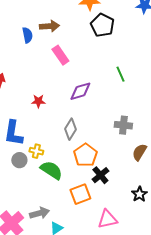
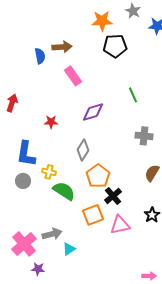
black pentagon: (102, 25) -> (115, 46), turned -30
gray cross: (123, 125) -> (144, 136), moved
gray circle: (19, 160) -> (23, 181), moved
pink triangle: (107, 219) -> (120, 225), moved

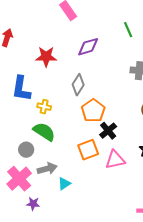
red star: (51, 122) -> (46, 57), size x1.5
gray circle: (23, 181) -> (26, 150), moved
green semicircle: (64, 191) -> (44, 132), moved

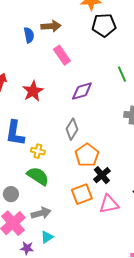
red star: (46, 57) -> (33, 91), moved, turned -30
gray circle: (26, 150) -> (11, 194), moved
cyan triangle: (64, 184) -> (47, 237), moved

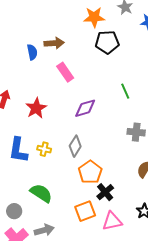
yellow cross: (38, 151) -> (44, 149), moved

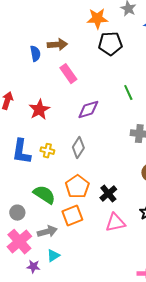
orange pentagon: (90, 172) -> (77, 187), moved
orange square: (85, 211) -> (72, 216), moved

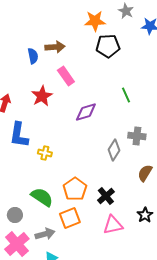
red star: (39, 110) -> (42, 96), moved
gray diamond: (78, 148) -> (114, 150), moved
blue L-shape: (21, 152) -> (19, 135), moved

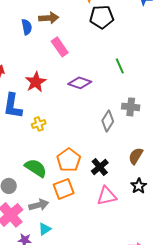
red star: (42, 96) -> (36, 82), moved
purple diamond: (86, 112) -> (80, 83), turned 35
yellow cross: (45, 153) -> (39, 124), turned -32
brown semicircle: (145, 173) -> (136, 156), moved

